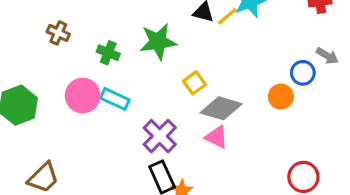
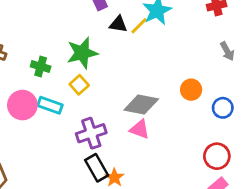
gray arrow: (327, 56) -> (227, 51), turned 36
blue circle: (303, 73) -> (223, 108), moved
yellow square: (194, 83) -> (79, 85), moved
purple cross: (160, 136) -> (91, 133), turned 32

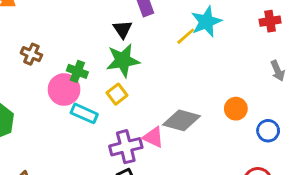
black triangle: (118, 24) -> (123, 29), moved, turned 42
pink circle: (22, 105) -> (64, 89), moved
pink triangle: (140, 129) -> (153, 137), moved

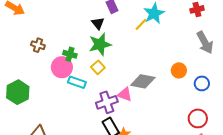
gray arrow: (278, 71) -> (205, 42), size x1.6

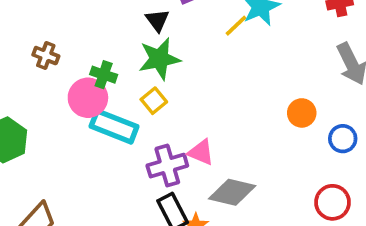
gray diamond: (143, 81) -> (232, 192), moved
cyan rectangle: (77, 82) -> (114, 126), size x1.4

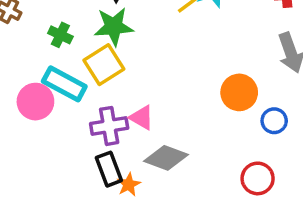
pink circle: (88, 98) -> (35, 102), moved
yellow square: (154, 101) -> (104, 65), size x1.6
orange circle: (302, 113) -> (239, 92), size x1.4

